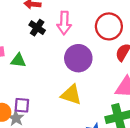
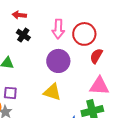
pink arrow: (64, 23) -> (58, 29), moved
purple square: (22, 105) -> (10, 93), moved

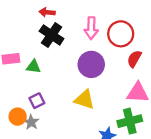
black cross: (23, 35) -> (52, 35), size x1.5
purple square: (10, 93) -> (37, 101), turned -32

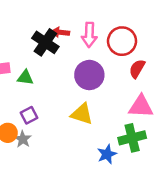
red arrow: (47, 12) -> (60, 32), moved

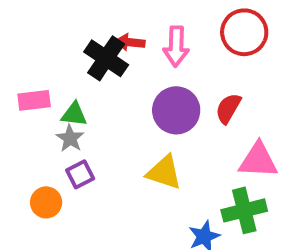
red circle: (122, 41) -> (244, 32), moved
red semicircle: (137, 69) -> (228, 108), moved
gray star: (23, 139) -> (70, 138), moved

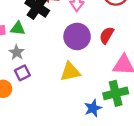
green triangle: (74, 114) -> (18, 28), moved
yellow triangle: (164, 172) -> (70, 72), turned -30

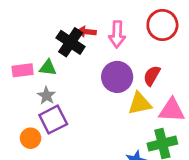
yellow triangle: (70, 72) -> (140, 104), moved
purple square: (22, 73) -> (53, 120), size x1.5

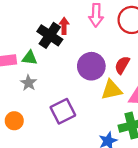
red arrow: (86, 32) -> (64, 26), turned 84
pink arrow: (117, 34) -> (96, 15), moved
purple square: (53, 120) -> (63, 111), moved

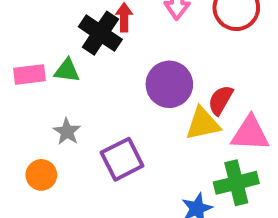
red semicircle: (122, 65) -> (221, 100), moved
gray star: (28, 83) -> (67, 132), moved

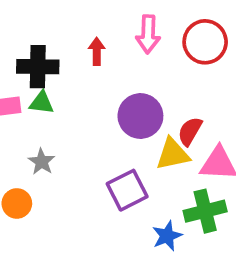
black cross: (100, 33) -> (38, 67), moved, turned -33
purple square: (122, 159) -> (127, 190), moved

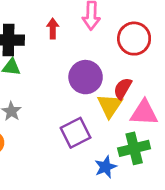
red circle: (205, 42) -> (134, 39), moved
yellow triangle: (173, 154) -> (110, 106), turned -44

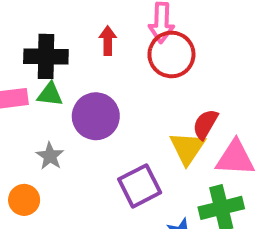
red circle: (134, 39) -> (171, 54), moved
purple circle: (86, 77) -> (96, 116), moved

